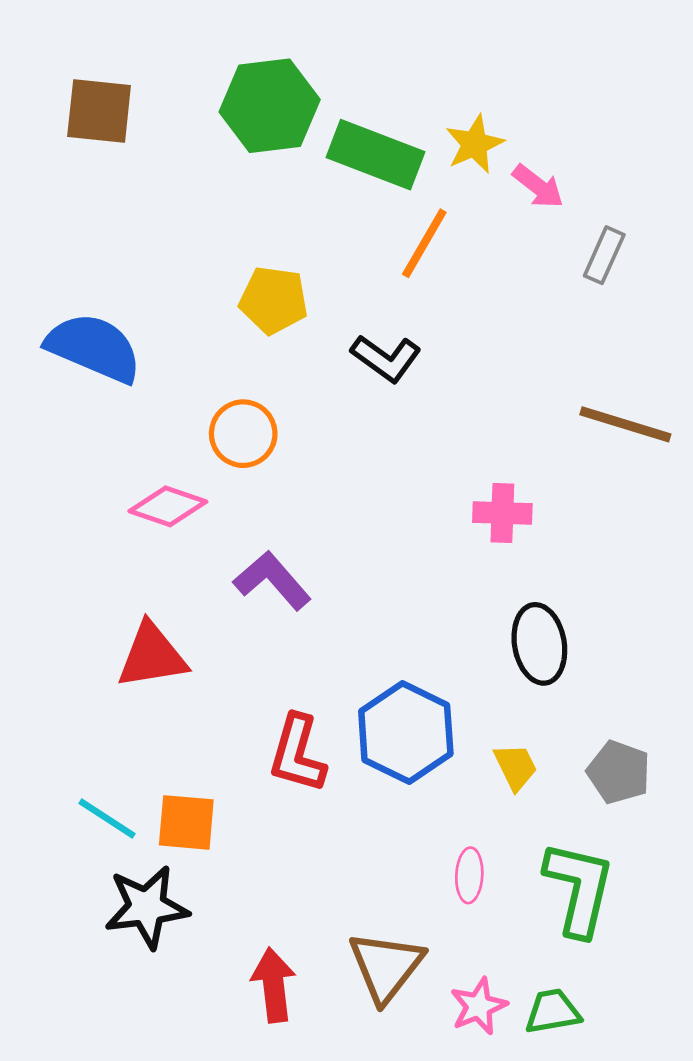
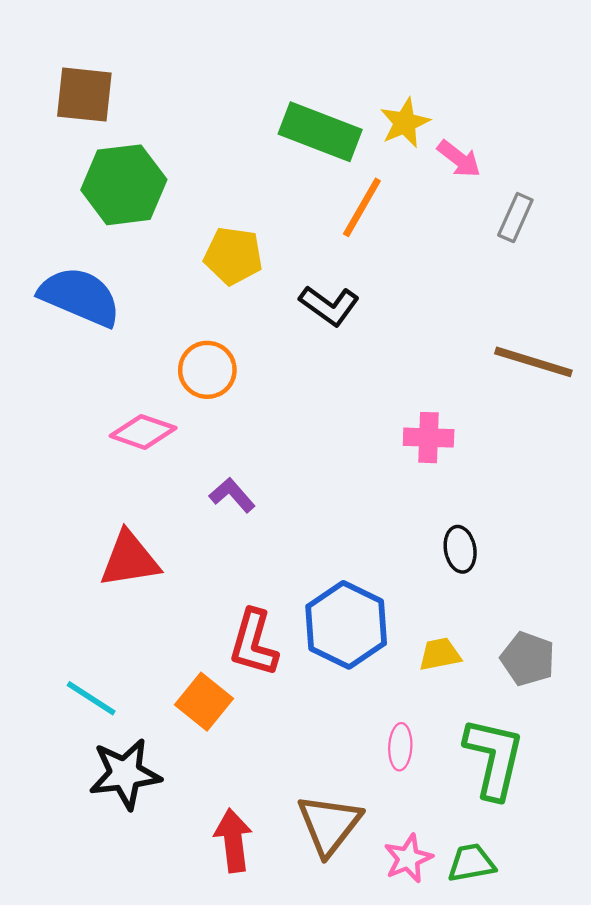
green hexagon: (270, 106) -> (124, 185), moved
purple L-shape: (272, 580) -> (232, 495), size x0.7
black ellipse: (539, 644) -> (460, 549), size x0.7
yellow trapezoid: (516, 767) -> (440, 654), turned -75
orange square: (186, 822) -> (204, 702), moved, turned 34

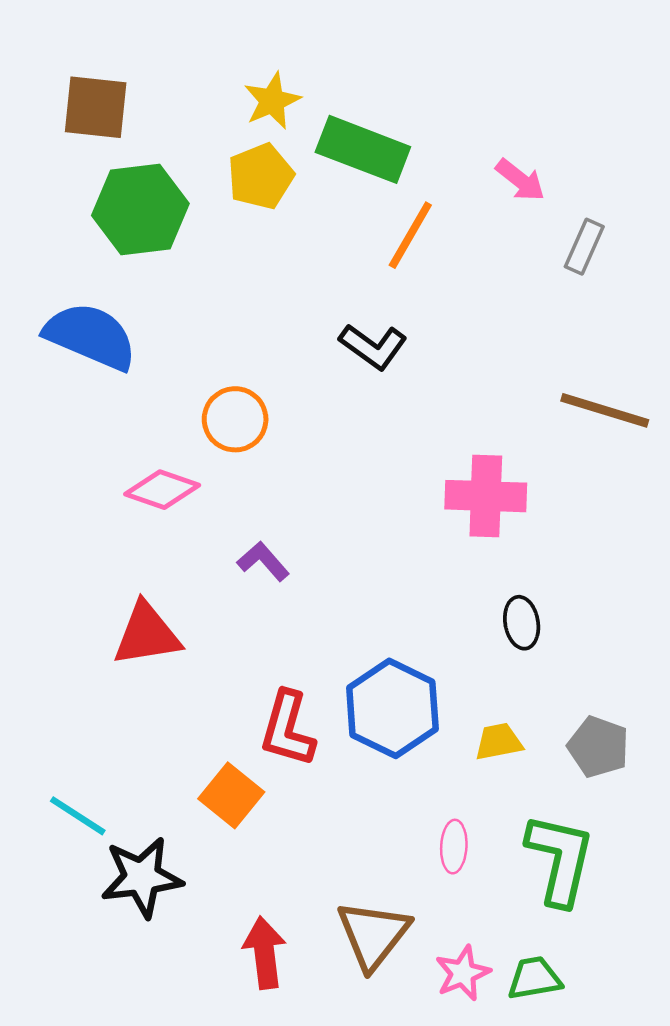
yellow star: (405, 123) -> (272, 101), moved
yellow pentagon: (233, 256) -> (261, 176), moved, turned -30
pink cross: (429, 438) -> (486, 496), size x1.4
cyan line: (91, 698) -> (78, 816), moved

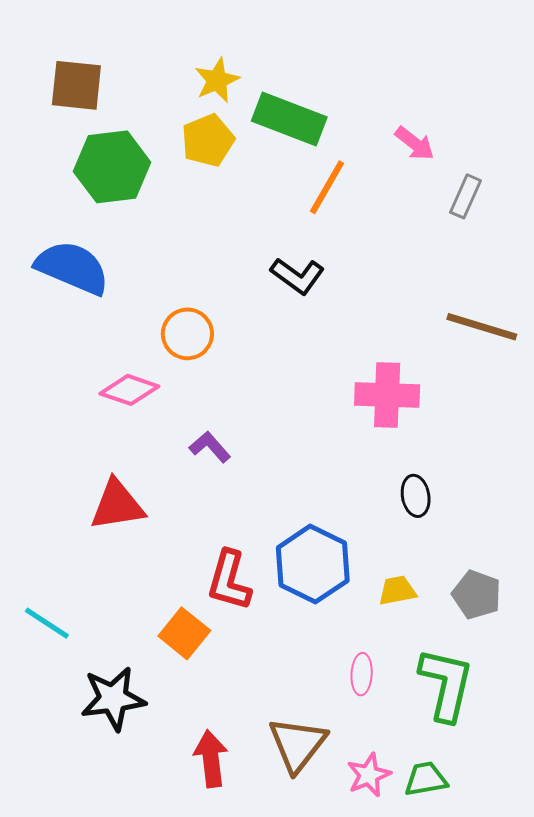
cyan line: (78, 816) -> (47, 623), moved

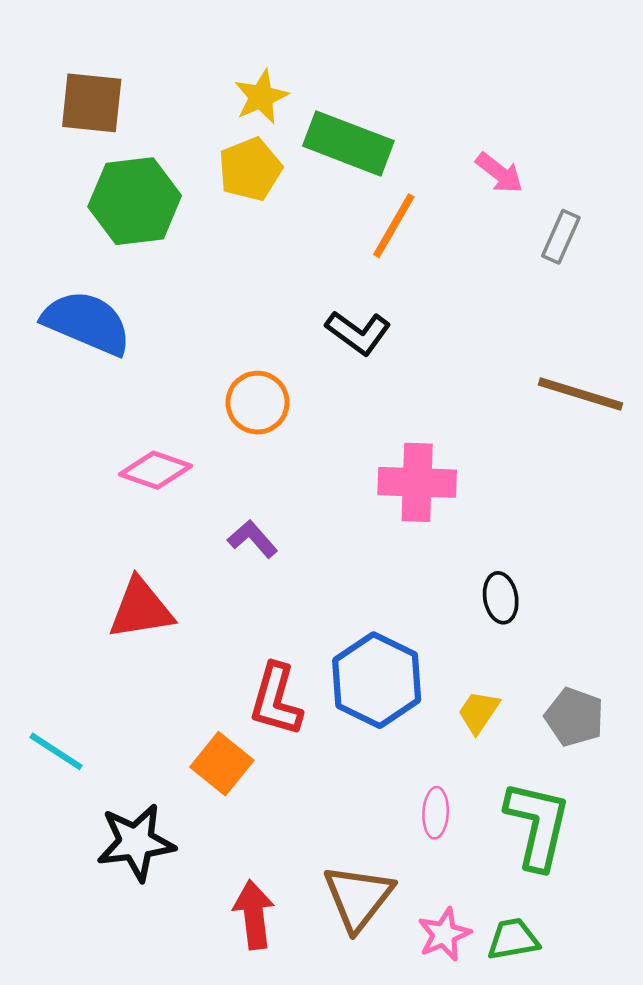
orange circle: (187, 334) -> (257, 403), moved
pink cross: (387, 395) -> (417, 482), moved
yellow trapezoid: (397, 591) -> (479, 712), turned -45

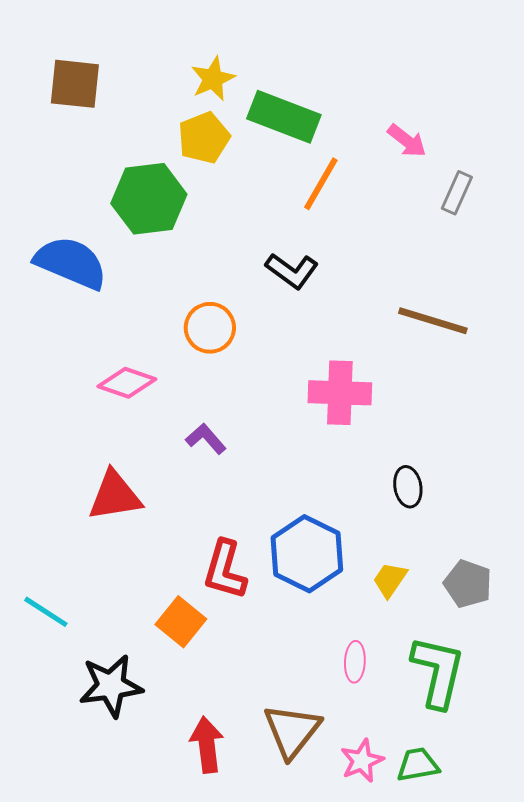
green hexagon: (135, 201) -> (149, 199), moved
brown line: (580, 394) -> (433, 321), moved

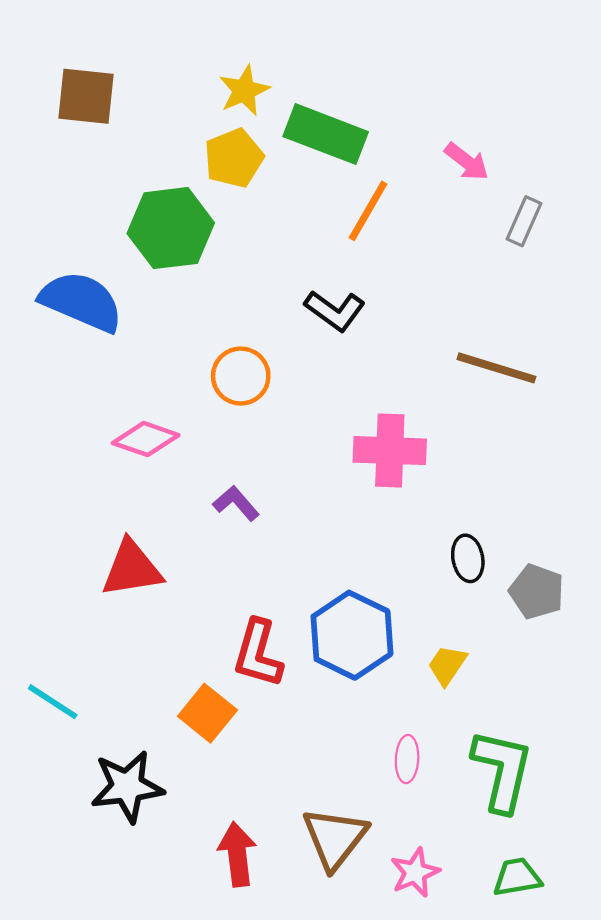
gray pentagon: (468, 584) -> (537, 592), moved
green trapezoid: (418, 765) -> (517, 877), moved

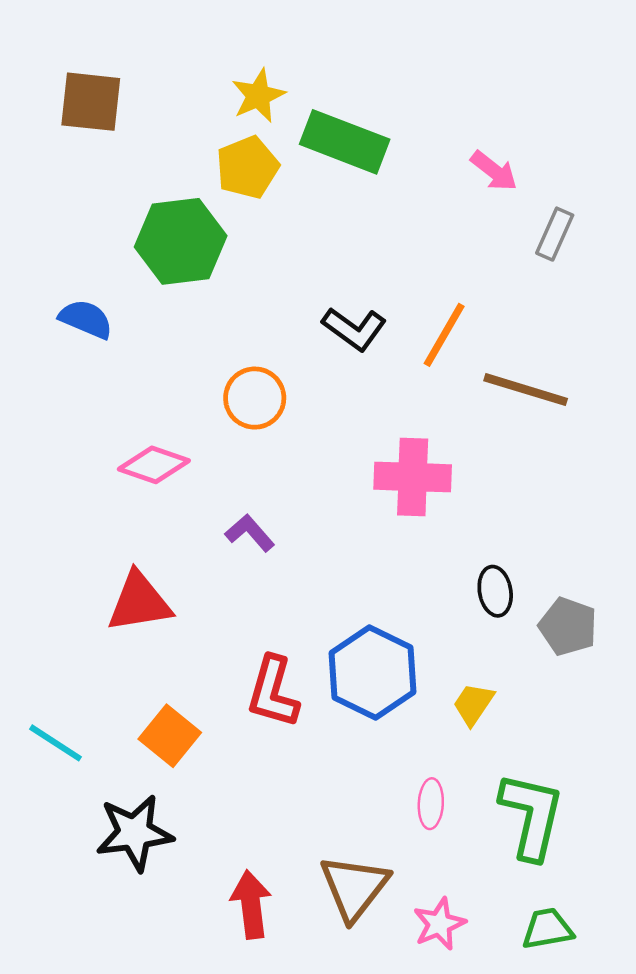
orange line: (368, 211) -> (444, 335), moved
blue semicircle: (81, 301) -> (86, 319), size x0.6
orange square: (207, 713) -> (170, 736), moved

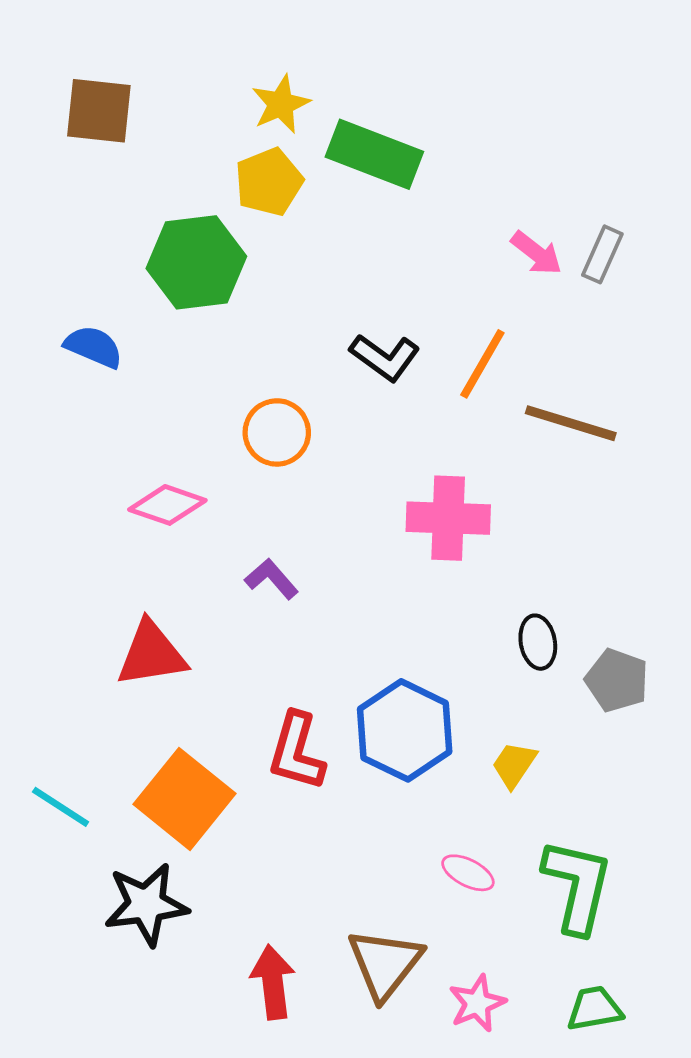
pink arrow: (494, 171) -> (537, 253), moved
orange square: (170, 736) -> (184, 799), size x1.5
pink ellipse: (431, 804) -> (468, 873), turned -66

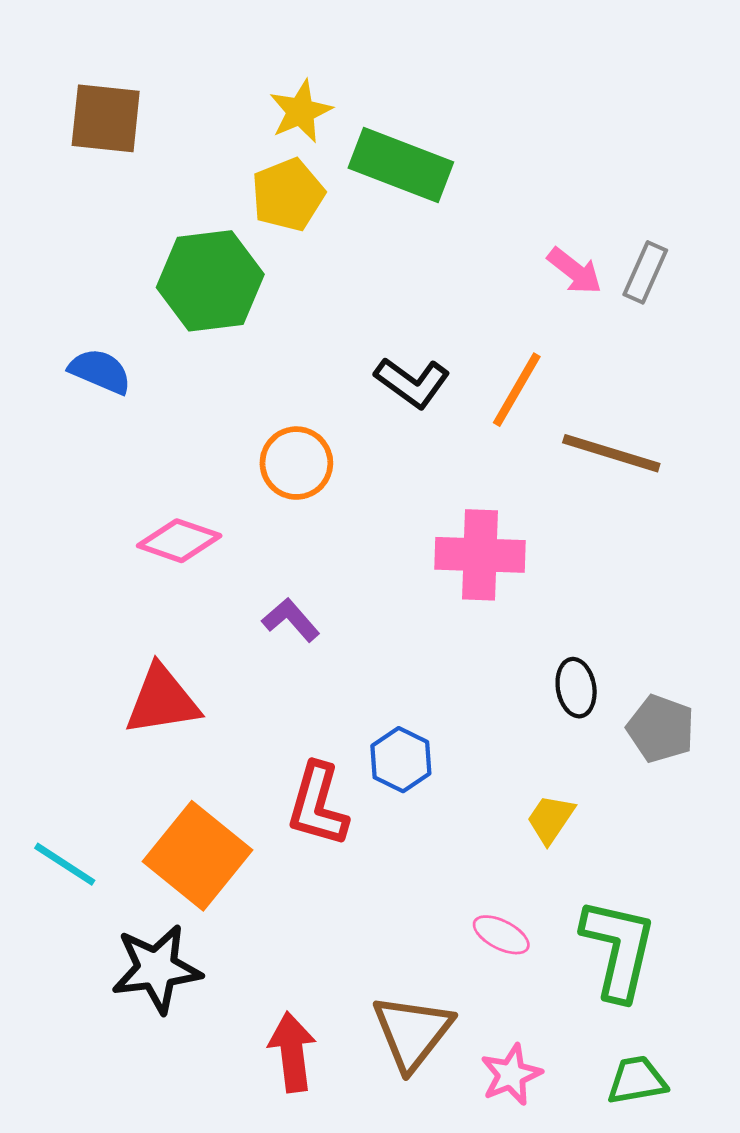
blue hexagon: (405, 730) -> (401, 760), moved, size x0.6

